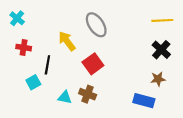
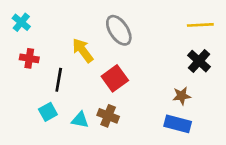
brown star: (158, 79) -> (182, 96), moved
cyan square: (33, 82) -> (48, 112), moved

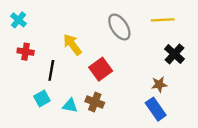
yellow line: (200, 25) -> (163, 20), moved
gray ellipse: (119, 30) -> (119, 27), moved
blue rectangle: (178, 124) -> (156, 109), turned 40

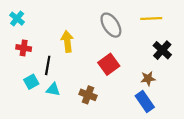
yellow arrow: (72, 45) -> (67, 41), turned 30
red square: (101, 69) -> (109, 64), moved
cyan square: (42, 99) -> (31, 82), moved
cyan triangle: (70, 106) -> (53, 89), moved

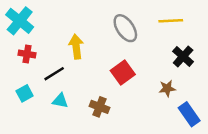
cyan cross: (17, 19) -> (20, 21), size x1.6
black line: (48, 65) -> (54, 74), turned 48
cyan square: (31, 82) -> (25, 93), moved
blue rectangle: (145, 101) -> (189, 114), moved

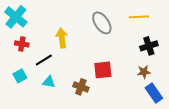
black cross: (183, 56) -> (149, 46), turned 30
red square: (123, 72) -> (103, 70), moved, turned 30
brown star: (167, 88) -> (144, 72), moved

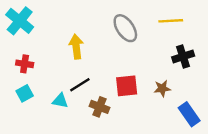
red cross: (22, 44) -> (25, 64), moved
black line: (44, 60) -> (80, 85), moved
brown star: (144, 72) -> (162, 88), moved

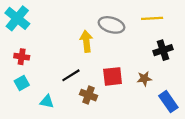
gray ellipse: (125, 28) -> (111, 25), turned -40
yellow arrow: (76, 47) -> (86, 41), moved
cyan triangle: (60, 101) -> (47, 102), moved

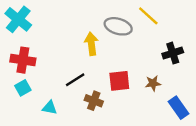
yellow line: (152, 18) -> (148, 16), moved, turned 45
red cross: (22, 57) -> (23, 60), size x1.5

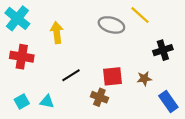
yellow arrow: (91, 44) -> (57, 33), moved
cyan square: (23, 88) -> (22, 102), moved
brown cross: (94, 101) -> (99, 97), moved

